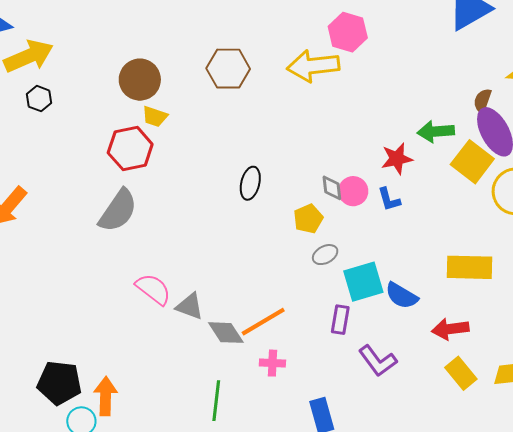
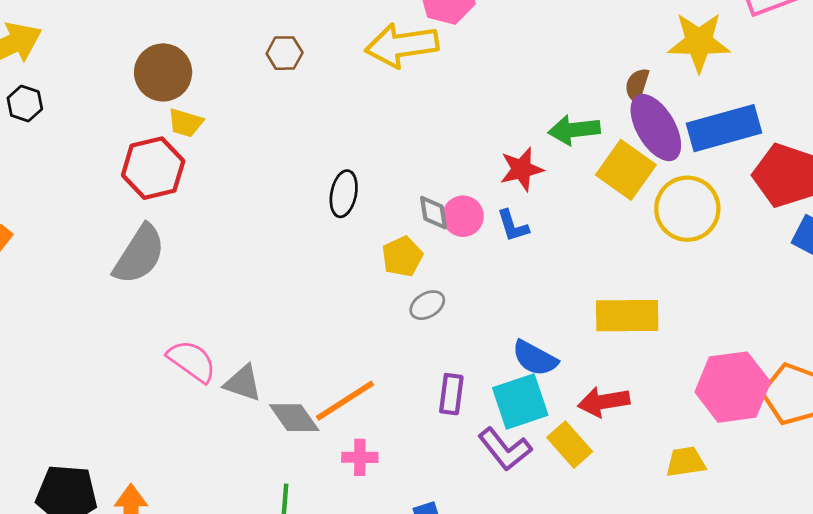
brown hexagon: (228, 69) -> (285, 53), size x0.6
black ellipse: (250, 183) -> (344, 194), moved
cyan square: (363, 282) -> (520, 402), moved
yellow rectangle: (461, 373) -> (570, 445), moved

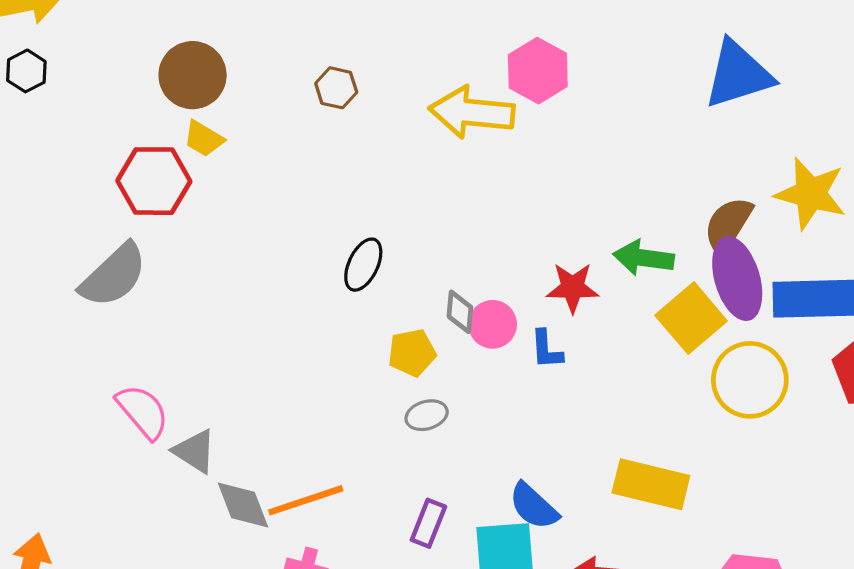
brown semicircle: (637, 85) -> (728, 225), size x1.5

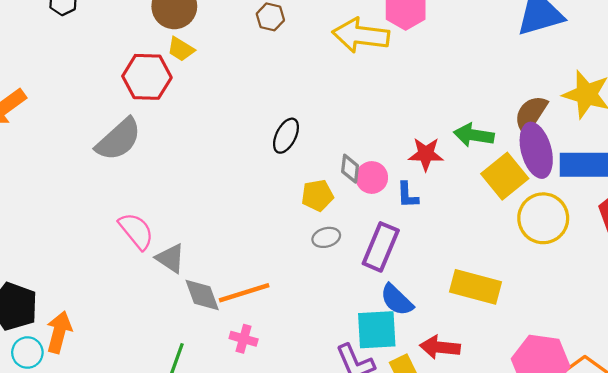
purple rectangle: (428, 523) -> (381, 247), moved, size x1.5

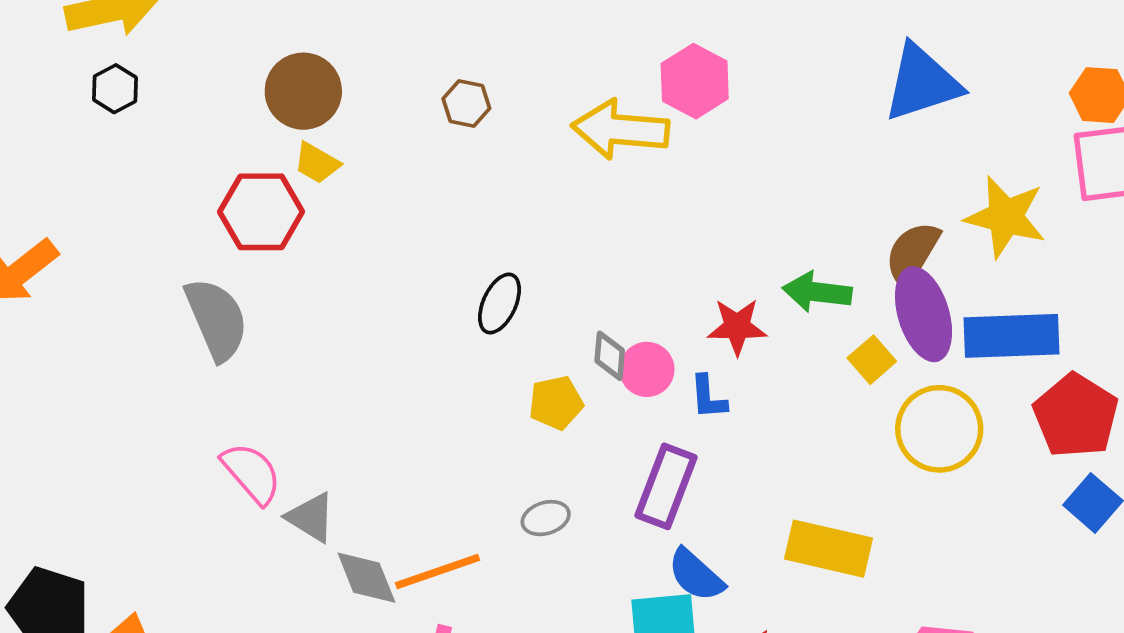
gray semicircle: (119, 139) -> (217, 319), turned -69
yellow square: (505, 176) -> (872, 360), size x0.6
gray ellipse: (326, 237) -> (546, 518), moved

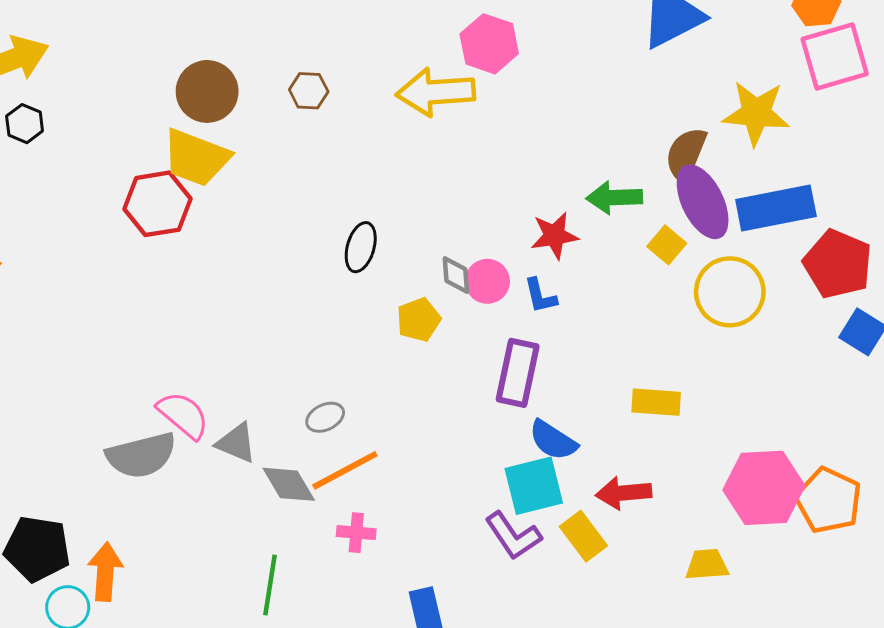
brown circle: (303, 91) -> (207, 91), moved
yellow trapezoid: (317, 163) -> (196, 158), size x1.8
gray semicircle: (217, 319) -> (141, 455), moved, turned 108
gray ellipse: (546, 518) -> (325, 417), moved
yellow rectangle: (829, 549) -> (656, 402), size x0.7

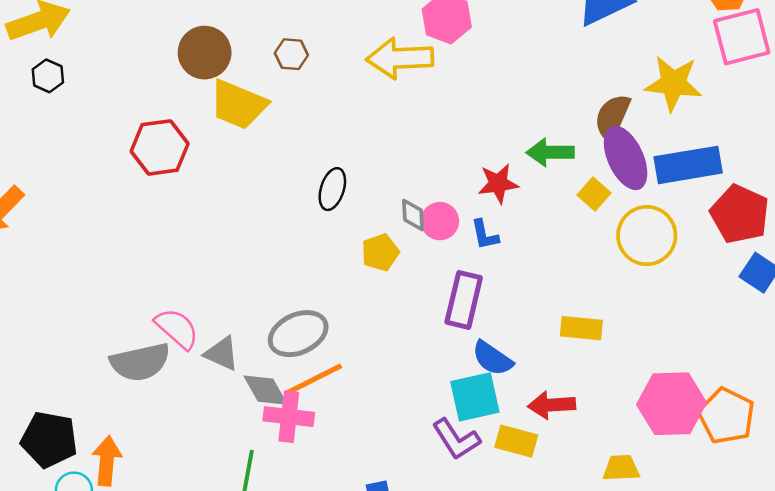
yellow trapezoid: (196, 158) -> (238, 105), moved
gray ellipse: (325, 417) -> (298, 334), size x1.8
pink cross: (356, 533) -> (289, 417), moved, size x1.5
yellow rectangle: (583, 536) -> (516, 441), turned -39

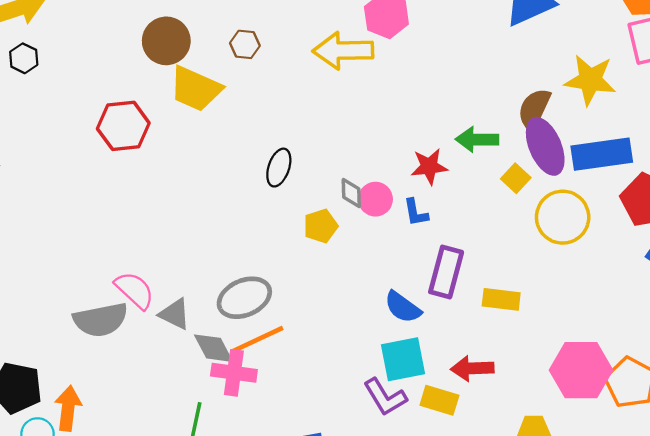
purple rectangle: (464, 300) -> (446, 272), moved
blue semicircle: (492, 358) -> (403, 307), moved

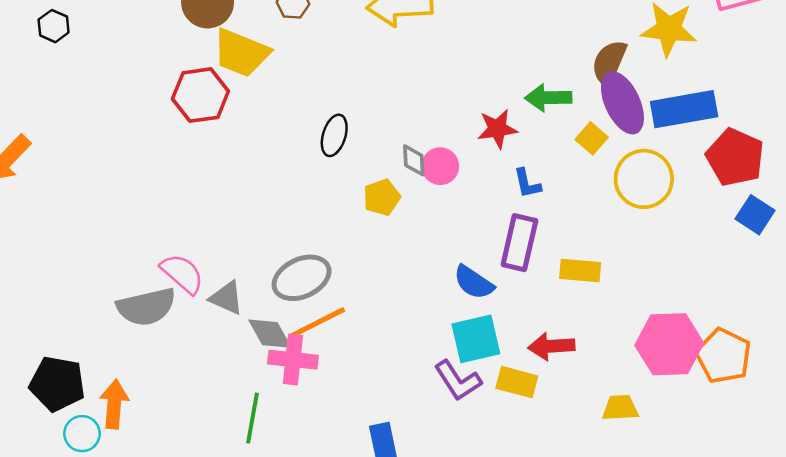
red hexagon: (123, 126) -> (200, 95), moved
blue L-shape: (416, 213) -> (527, 183), moved

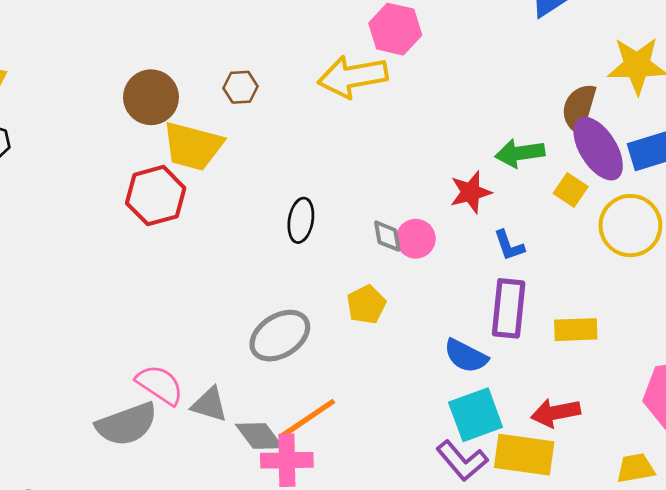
yellow pentagon: (382, 197) -> (366, 305), moved
gray ellipse: (302, 278) -> (280, 336), moved
yellow rectangle: (517, 382) -> (524, 455), size x1.4

